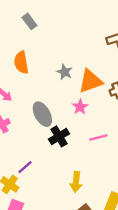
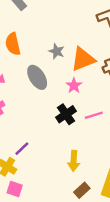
gray ellipse: (42, 114) -> (37, 77), moved
black cross: (59, 136) -> (66, 114), moved

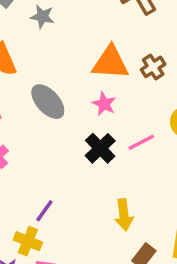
gray star: (57, 51) -> (42, 17), moved
orange triangle: (83, 59) -> (110, 63), turned 36

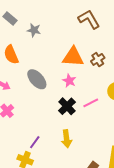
yellow arrow: (124, 215) -> (67, 139), moved

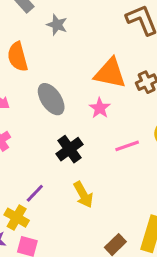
black cross: (67, 106) -> (70, 149), moved
yellow arrow: (67, 139) -> (83, 195), turned -30

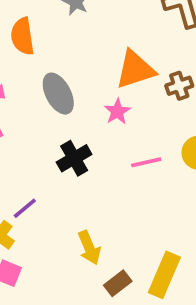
orange triangle: (110, 73) -> (135, 70), turned -36
yellow arrow: (83, 195) -> (89, 248), moved

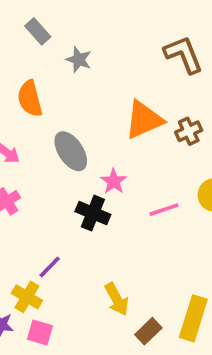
pink star: (117, 111) -> (114, 181), moved
black cross: (74, 158) -> (93, 213), turned -32

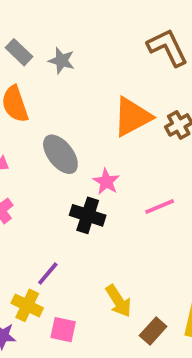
gray rectangle: (38, 31) -> (19, 52), moved
pink square: (40, 332) -> (63, 330), moved

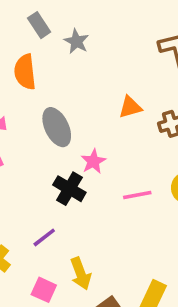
orange triangle: (132, 117) -> (130, 107), size x0.6
purple line: (48, 273) -> (44, 237), moved
pink square: (63, 330) -> (44, 290), moved

